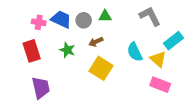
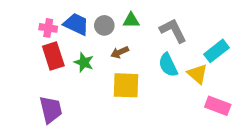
gray L-shape: (150, 16) -> (173, 31), moved
red rectangle: (32, 51) -> (53, 56), moved
yellow square: (101, 68) -> (126, 85), turned -30
pink rectangle: (160, 85) -> (218, 106), moved

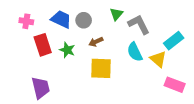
green triangle: (131, 20) -> (116, 14), moved, turned -48
pink cross: (48, 28) -> (26, 21), moved

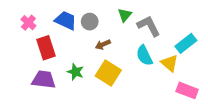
pink cross: (26, 21) -> (28, 23), turned 32
green star: (67, 50) -> (75, 72), moved
yellow square: (101, 68) -> (108, 73), turned 30
purple trapezoid: (41, 88) -> (44, 80), moved, turned -70

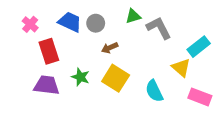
green triangle: (125, 15) -> (133, 16), turned 32
cyan semicircle: (144, 55) -> (154, 91), moved

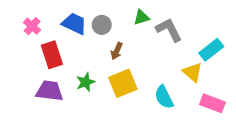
brown arrow: (110, 48) -> (117, 51), turned -42
green star: (80, 77) -> (86, 82), turned 30
yellow square: (116, 78) -> (123, 83), turned 36

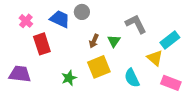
green triangle: (142, 17) -> (114, 41), moved, turned -40
gray circle: (102, 25) -> (82, 12), moved
green star: (86, 82) -> (69, 78), moved
purple trapezoid: (49, 91) -> (20, 74), moved

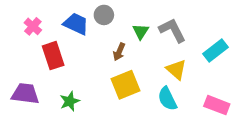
green triangle: (114, 41) -> (141, 31), moved
yellow triangle: (155, 58) -> (176, 70), moved
green star: (69, 78) -> (70, 101), moved

